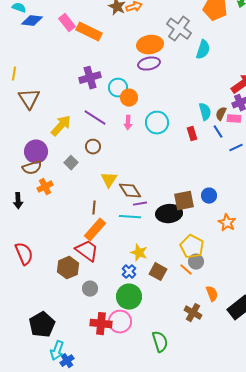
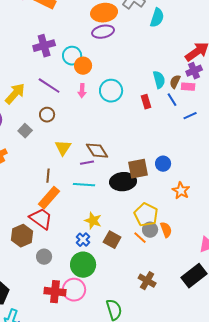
brown diamond: (130, 191) -> (97, 151), moved
purple line: (140, 204) -> (87, 163), moved
orange semicircle: (212, 294) -> (166, 230), moved

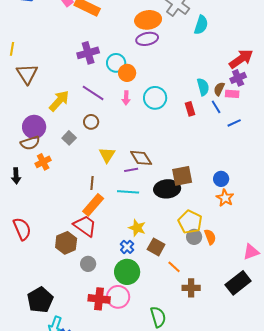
blue circle: (163, 164) -> (221, 179), moved
orange line: (140, 238) -> (174, 267), moved
brown cross: (147, 281) -> (191, 288), turned -30

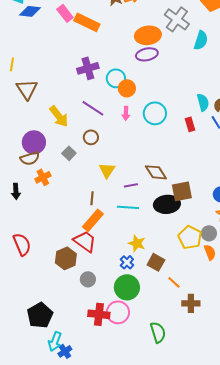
yellow arrow: (59, 101) -> (59, 116), turned 100
brown diamond: (141, 158) -> (156, 172), moved
gray circle: (194, 237) -> (209, 233), moved

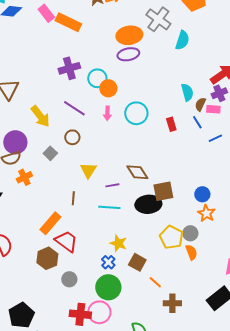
cyan semicircle: (203, 102) -> (187, 92), moved
orange rectangle: (93, 220) -> (50, 223), moved

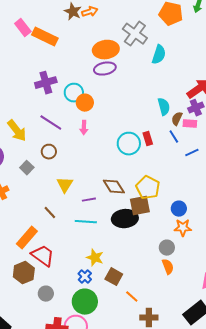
cyan circle: (136, 113) -> (129, 144), moved
brown line: (73, 198) -> (50, 213), turned -48
orange star: (206, 213) -> (183, 228), turned -30
yellow pentagon: (171, 237) -> (148, 188), moved

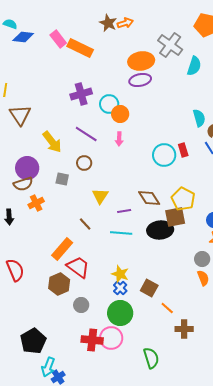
gray square: (27, 168) -> (62, 179), turned -32
yellow star: (95, 258) -> (120, 274), moved

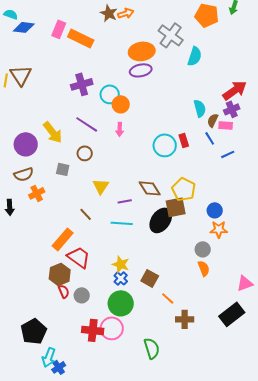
pink rectangle: (58, 39) -> (59, 29), turned 60
brown triangle: (20, 115) -> (21, 75), moved
purple circle: (27, 168) -> (26, 144), moved
black ellipse: (160, 230) -> (161, 220), turned -50
red semicircle: (15, 270) -> (64, 291), moved, size x0.6

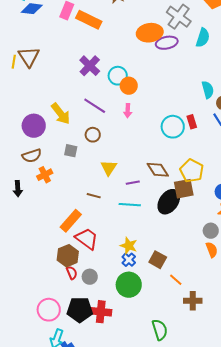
purple ellipse: (141, 70) -> (167, 43), moved
purple cross: (82, 84) -> (90, 66), turned -30
brown line: (86, 214) -> (94, 196), turned -32
pink circle: (112, 328) -> (49, 310), moved
black pentagon: (34, 331) -> (80, 310), moved, turned 30

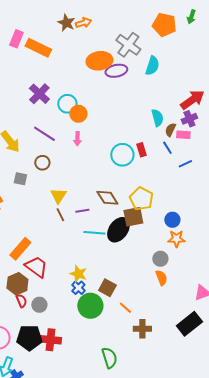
brown line: (94, 196) -> (60, 215), moved, turned 48
cyan line: (130, 205) -> (94, 233), moved
green circle: (129, 285) -> (90, 306), moved

